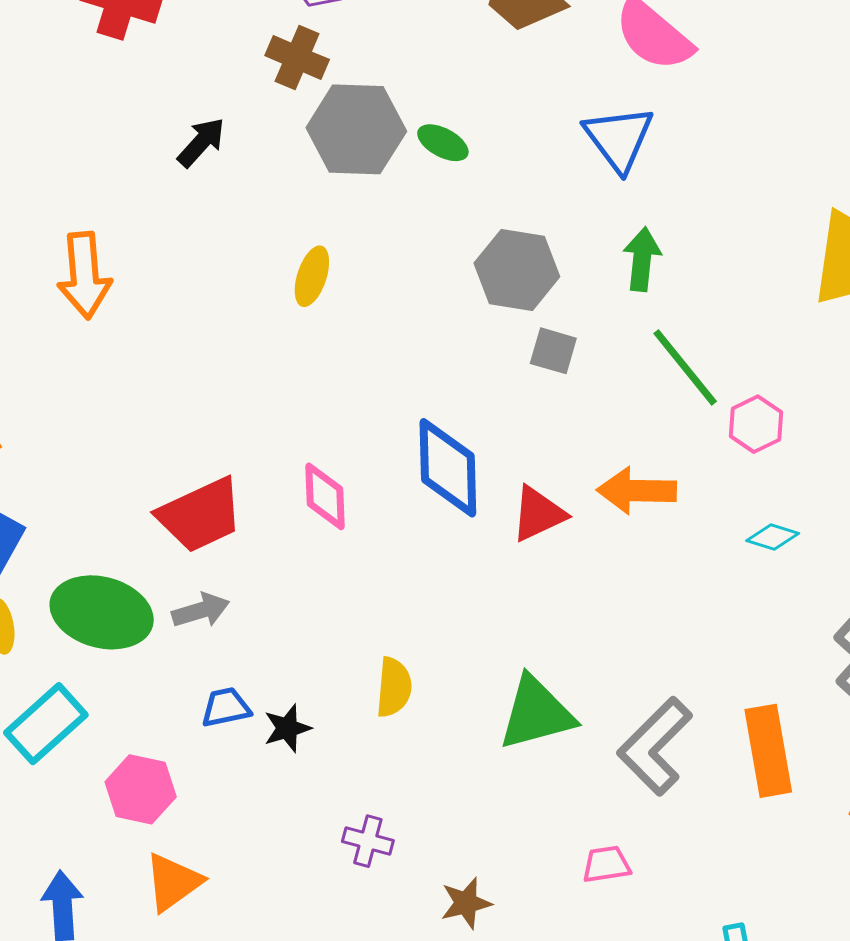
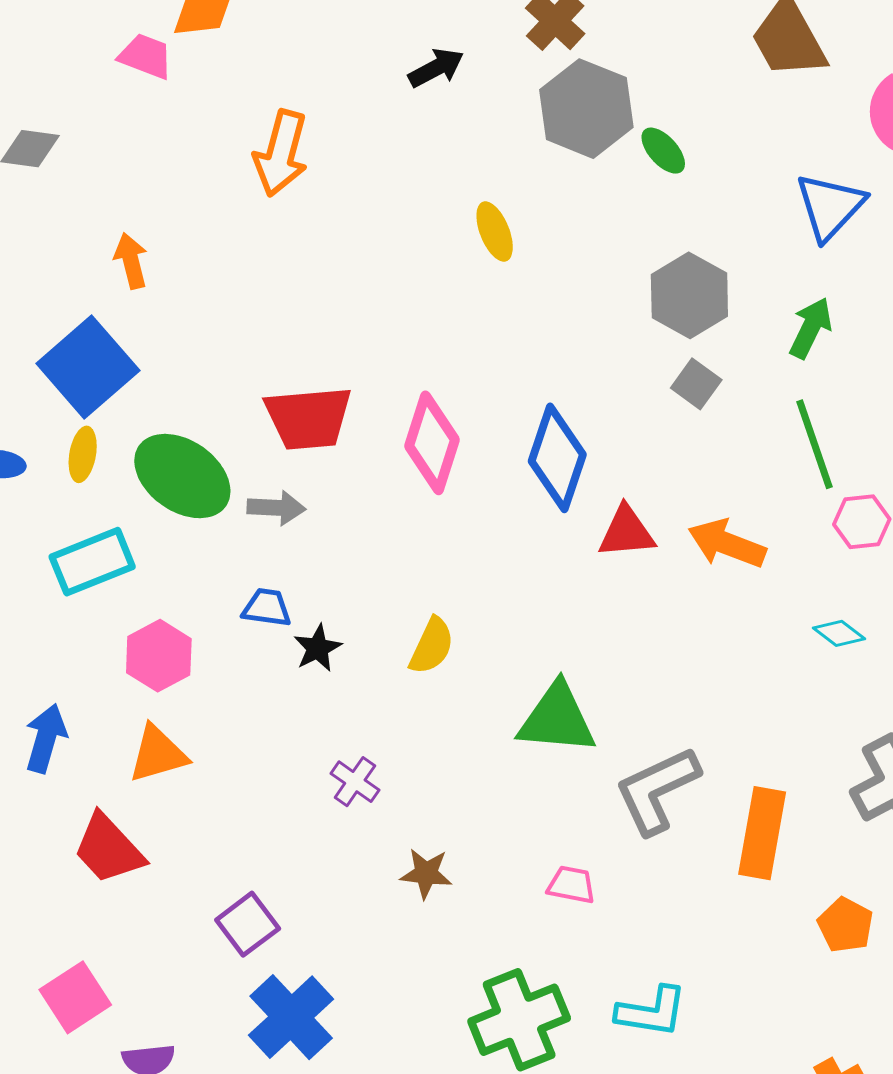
yellow ellipse: (312, 276) -> (495, 232), turned -60
pink diamond: (325, 496) -> (432, 443), size x1.4
black star: (287, 728) -> (318, 648), turned -30

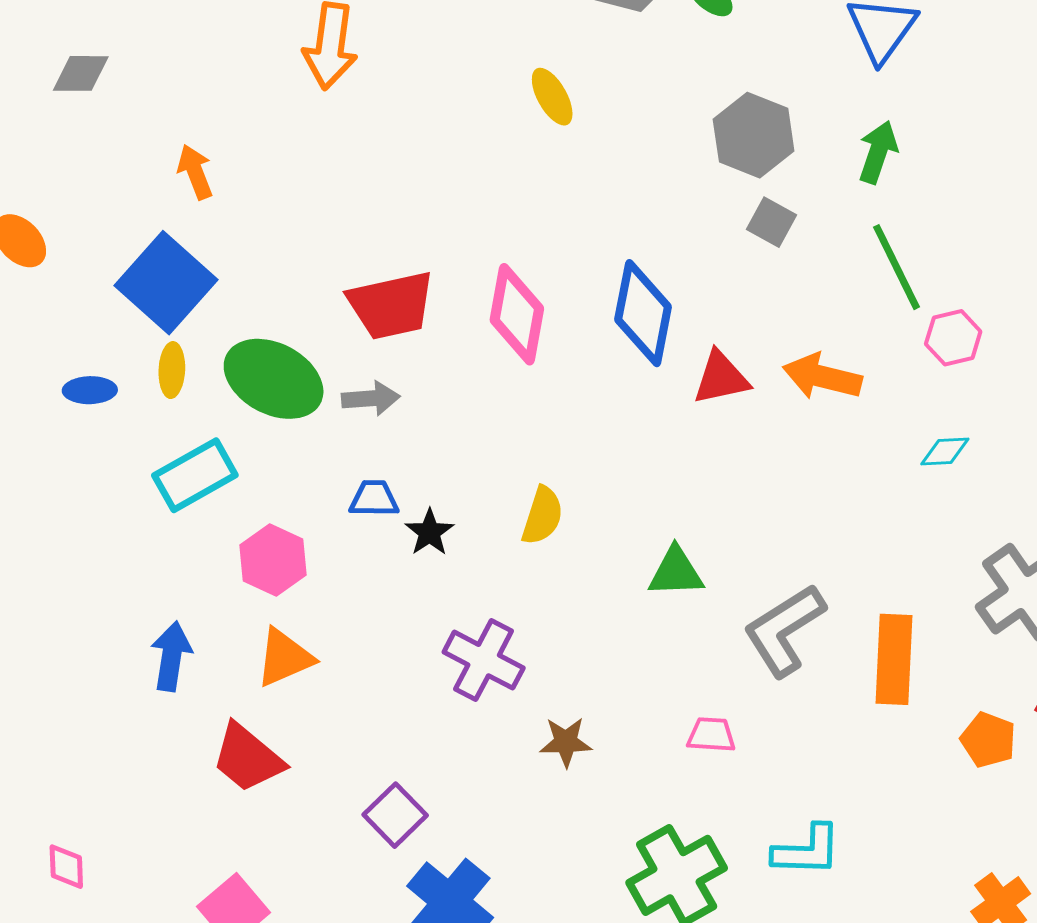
cyan diamond: (839, 633) -> (945, 452), turned -33
green triangle: (557, 719) -> (676, 572), size x0.7
purple cross: (355, 782) -> (484, 660), size x1.6

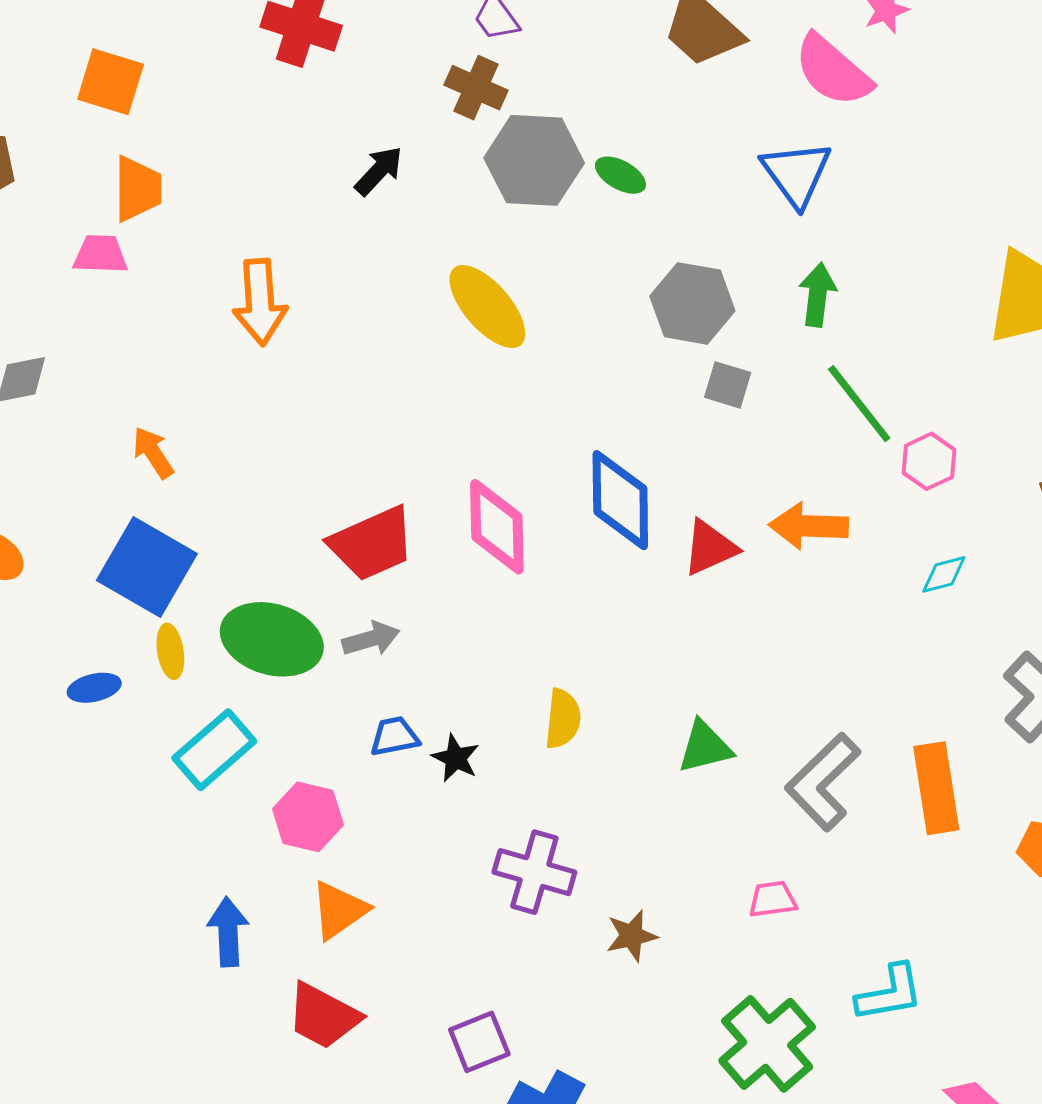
yellow ellipse: (552, 97) -> (487, 307), size x1.6
purple square: (395, 815) -> (479, 1042), turned 34

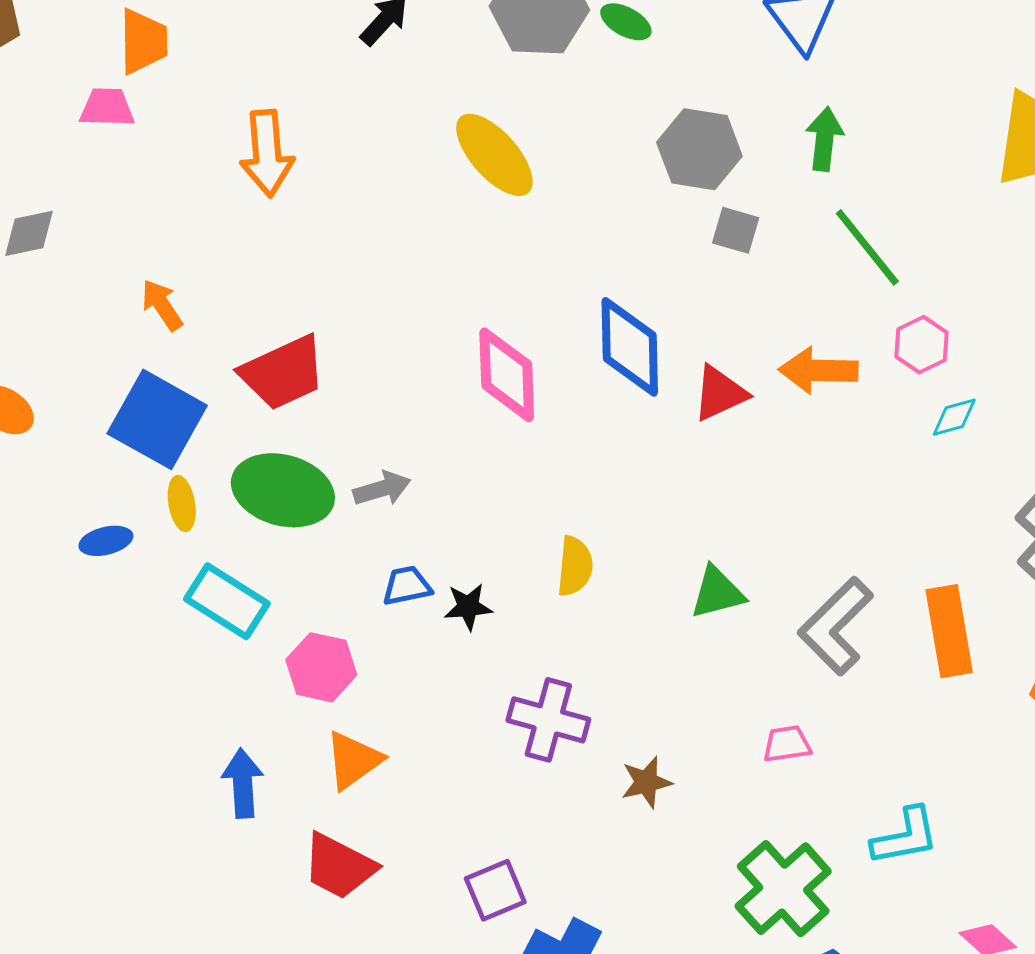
pink hexagon: (929, 461) -> (922, 345), moved
red trapezoid: (372, 543) -> (283, 373), moved
cyan rectangle: (214, 750) -> (227, 601), turned 74
black star: (456, 758) -> (468, 607), turned -30

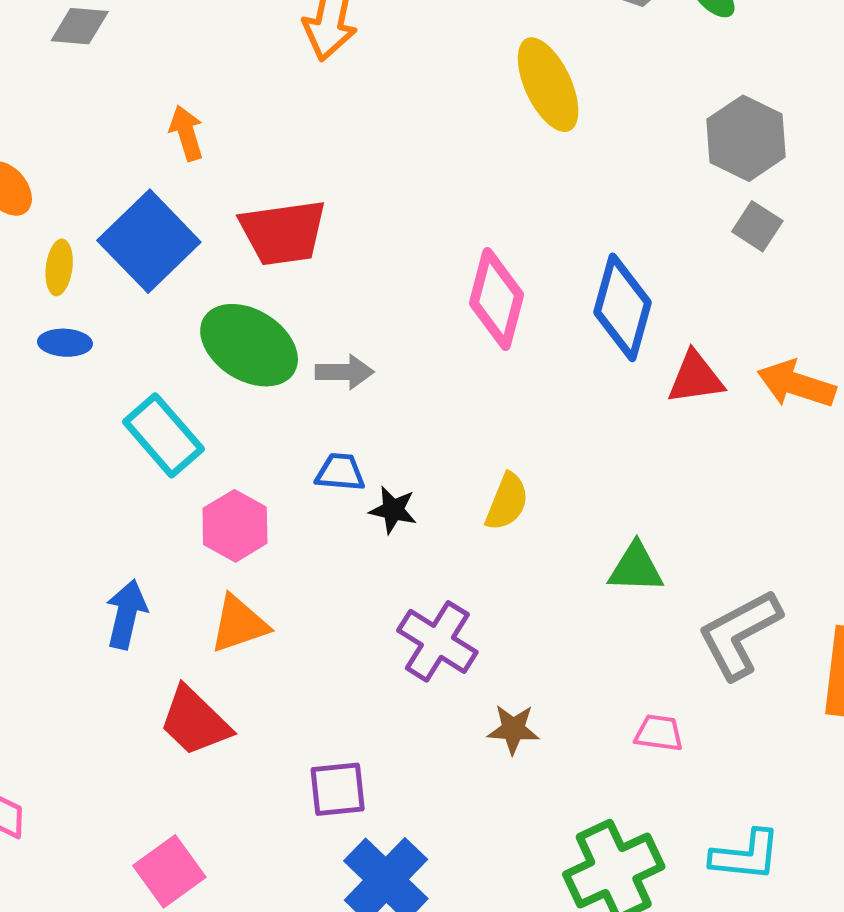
yellow ellipse: (182, 504) -> (59, 267), moved

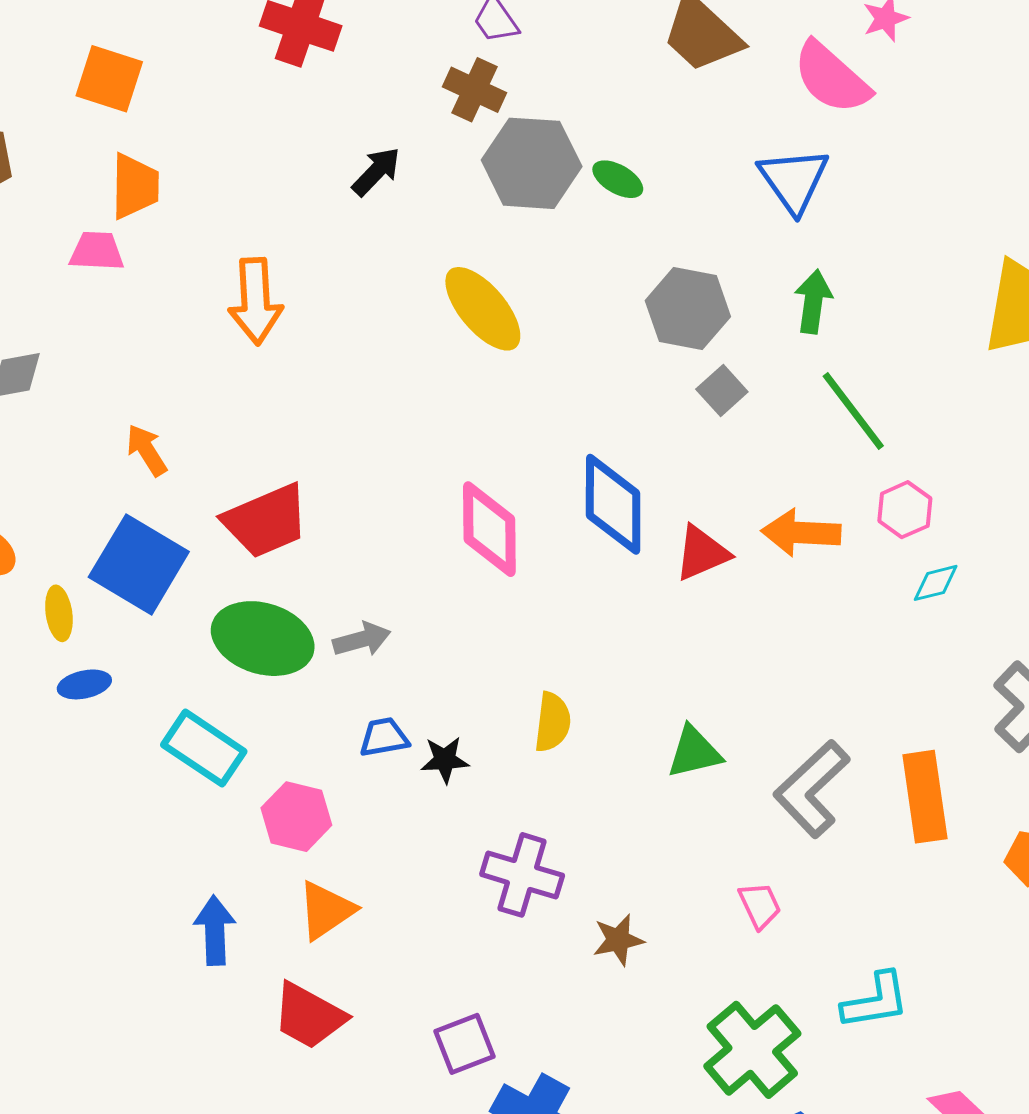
gray square: (757, 226) -> (722, 390), turned 30
pink trapezoid: (659, 733) -> (760, 905), turned 72

